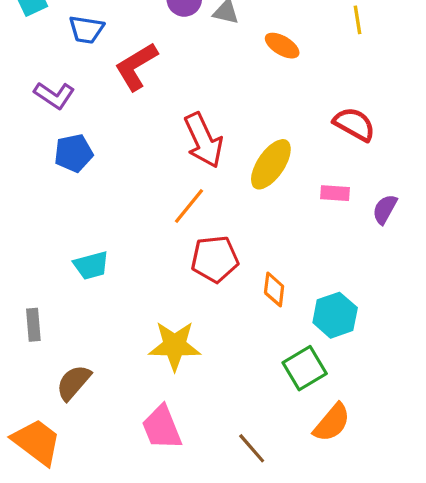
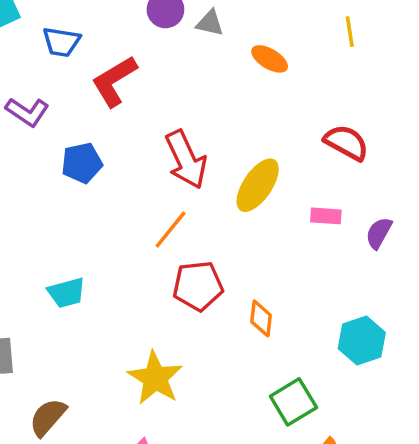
blue pentagon: (74, 153) -> (82, 163), moved
cyan hexagon: (335, 315) -> (362, 340), moved
yellow star: (175, 346) -> (155, 378), turned 30

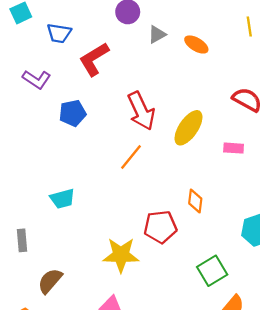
gray triangle: (210, 23) -> (157, 34), moved, turned -42
red pentagon: (198, 286) -> (160, 227), moved
orange diamond: (261, 318) -> (195, 201), moved
yellow star: (155, 378) -> (121, 255), turned -30

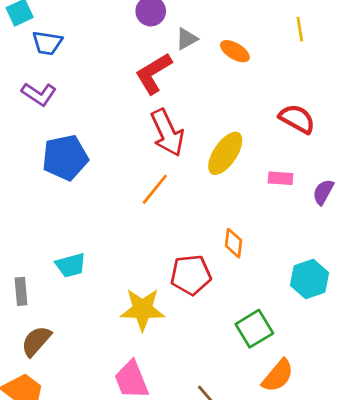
blue trapezoid: (59, 33) -> (47, 43), moved
red L-shape: (94, 59) -> (153, 73), moved
blue pentagon: (73, 113) -> (65, 158), moved, size x1.4
cyan trapezoid: (62, 199) -> (71, 265), moved
brown semicircle: (50, 281) -> (36, 341), moved

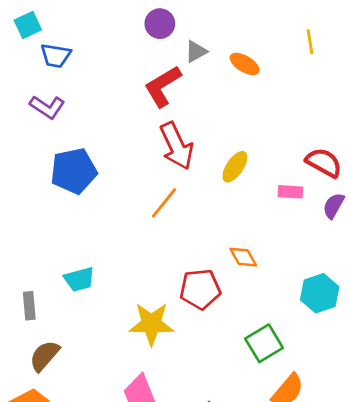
red semicircle: (297, 119) -> (324, 163), moved
yellow ellipse: (225, 153) -> (235, 167), size x0.7
orange diamond: (234, 243) -> (243, 257), turned -36

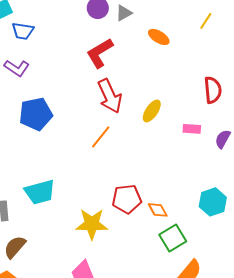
yellow line: (310, 42) -> (206, 21), turned 42
gray triangle: (196, 51) -> (124, 13), moved
red semicircle: (324, 163) -> (213, 90), moved, turned 56
orange diamond: (243, 257) -> (158, 210), moved
cyan trapezoid: (79, 279) -> (40, 192), size x1.4

